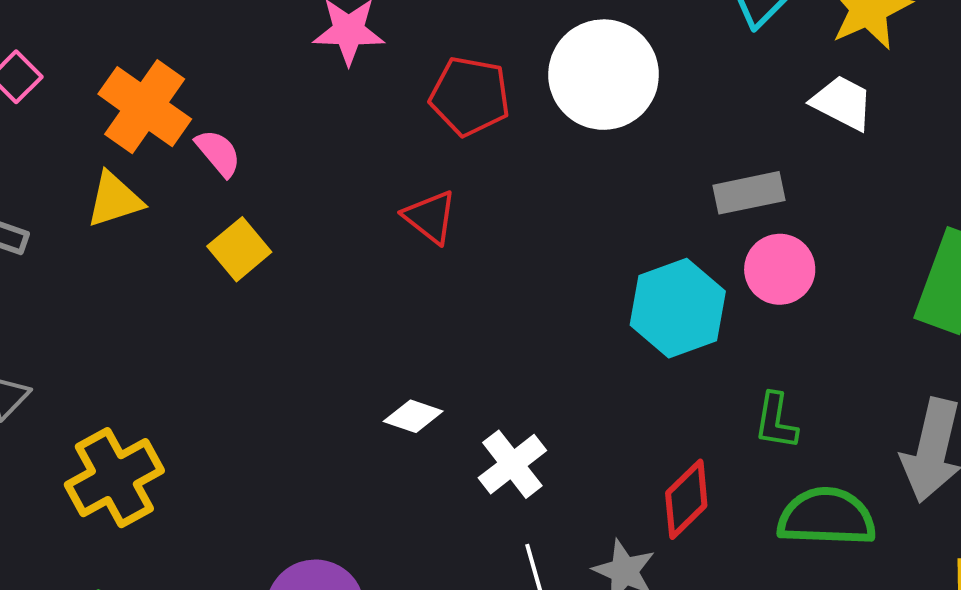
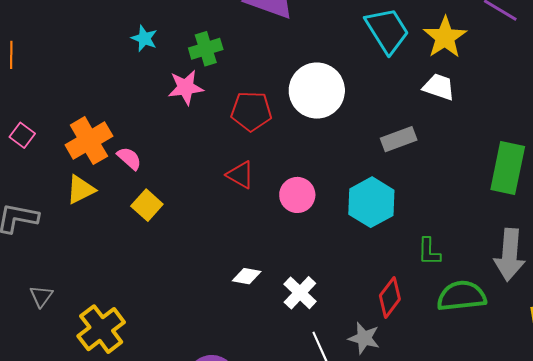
orange cross: (145, 107) -> (89, 141), turned 33
pink circle: (780, 269) -> (297, 195), moved

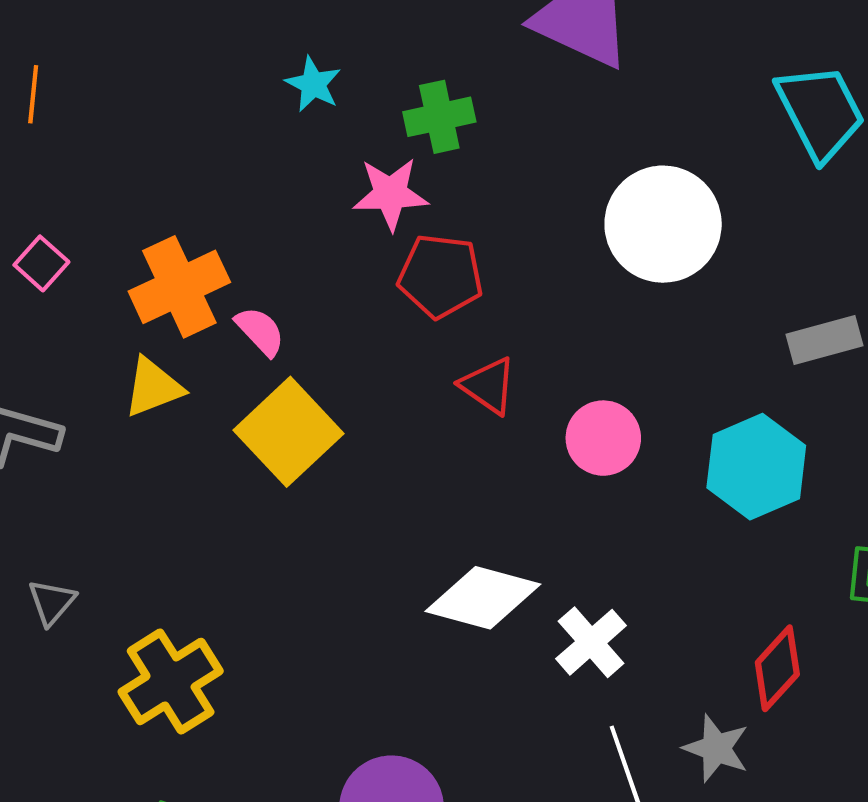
red pentagon: (251, 111) -> (440, 276), moved
yellow square: (147, 205) -> (288, 432), size x1.6
white diamond: (247, 276) -> (483, 598), size x1.8

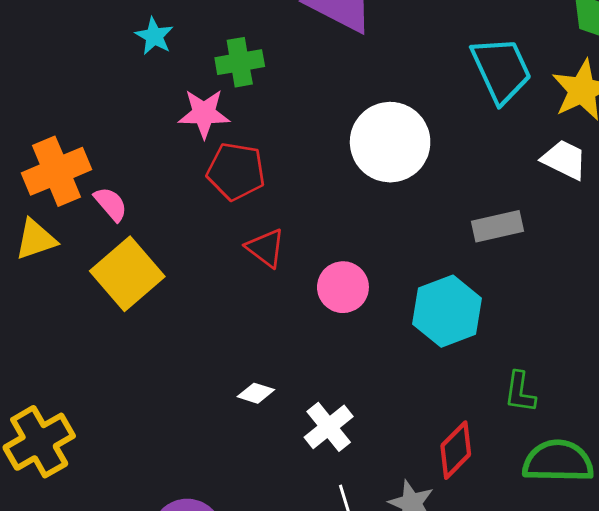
white diamond: (483, 598) -> (256, 393), size x0.5

